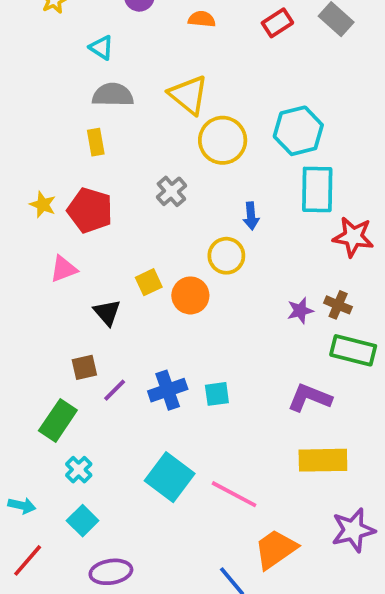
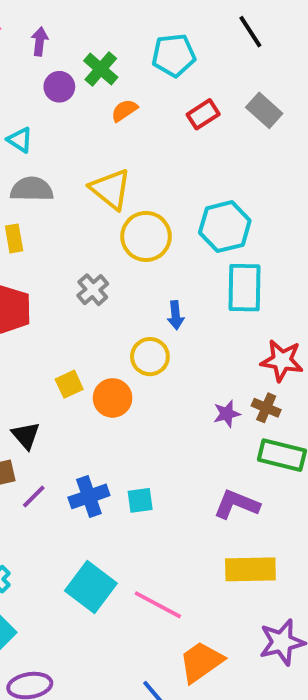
orange semicircle: (202, 19) -> (124, 110), turned -40
red star: (353, 237) -> (282, 361), moved
black triangle: (107, 313) -> (26, 435), moved

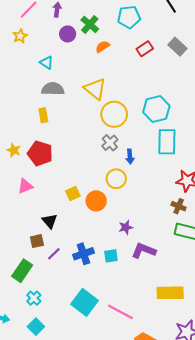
gray cross: (93, 290) -> (110, 143), moved
purple star: (227, 414) -> (126, 227), moved
purple L-shape: (237, 504) -> (144, 251), moved

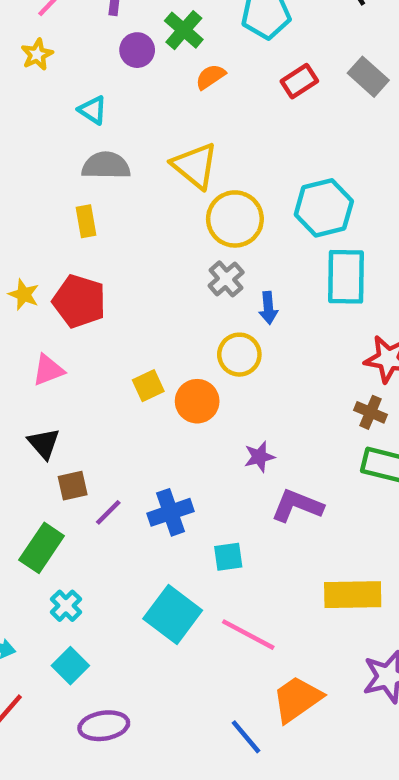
black triangle: (50, 221) -> (44, 443), moved
cyan square: (111, 256) -> (228, 557), moved

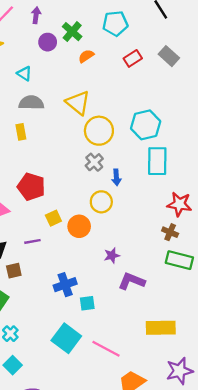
red pentagon: (79, 301) -> (31, 187), moved
purple line: (108, 512) -> (32, 241), moved, turned 35
cyan square: (228, 557) -> (87, 303), moved

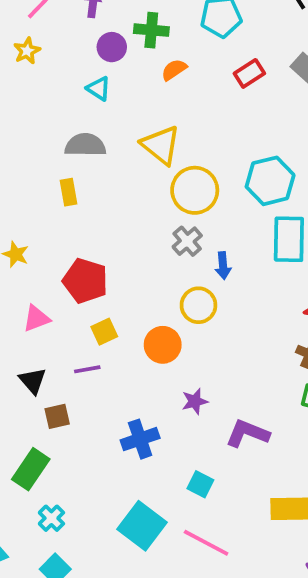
green cross: (72, 32) -> (151, 30), turned -36
cyan triangle: (24, 74) -> (99, 89), moved
yellow square: (53, 218) -> (104, 332), moved
purple star: (112, 255) -> (195, 401), moved
cyan square: (87, 303) -> (200, 484), moved, turned 35

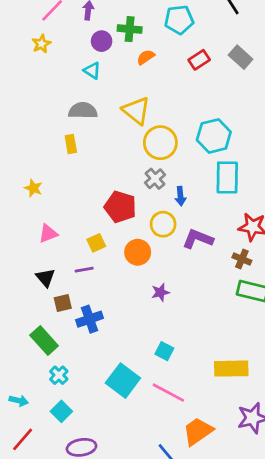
red pentagon: (85, 281) -> (120, 207), moved
purple L-shape: (247, 433) -> (198, 239), moved
blue cross: (140, 439) -> (90, 319), moved
green rectangle: (31, 469) -> (44, 340), turned -76

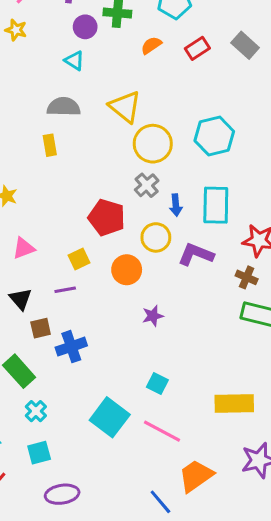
yellow star: (41, 44) -> (16, 30), turned -30
orange semicircle: (146, 57) -> (151, 45), moved
cyan rectangle: (227, 177) -> (216, 205), moved
cyan square: (61, 411) -> (39, 453), turned 30

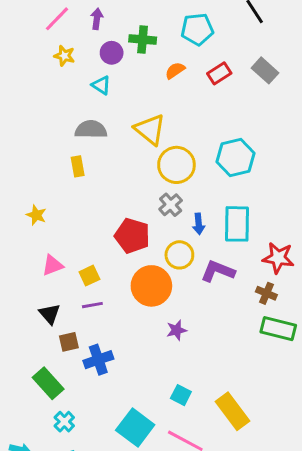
yellow star: (16, 30) -> (64, 56), moved
yellow square: (79, 259) -> (89, 276), moved
orange circle: (127, 270) -> (151, 286), size x1.4
yellow rectangle: (234, 403) -> (233, 411), moved, turned 54

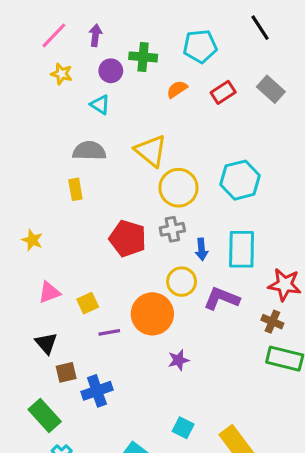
gray cross: (171, 205) -> (172, 229), turned 30
red pentagon: (132, 236) -> (128, 239), moved
purple line: (92, 305) -> (109, 332), moved

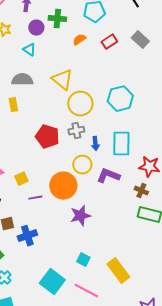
purple star: (178, 360) -> (80, 216), size x1.5

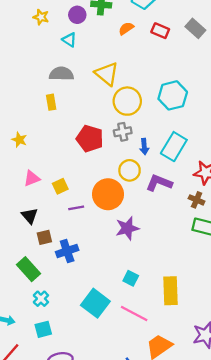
red rectangle: (109, 42) -> (160, 31), turned 56
cyan rectangle: (121, 144) -> (174, 147), turned 30
yellow rectangle: (118, 271) -> (170, 291), turned 35

